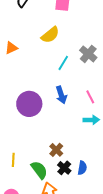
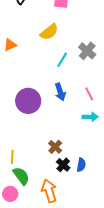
green semicircle: (39, 170) -> (21, 176), moved

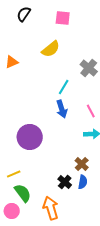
cyan line: (62, 60) -> (64, 87), moved
purple circle: (28, 101) -> (30, 137), moved
brown cross: (55, 147) -> (82, 164), moved
yellow line: (12, 157) -> (14, 174), turned 64

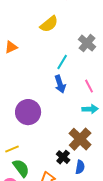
orange triangle: (12, 62) -> (11, 47), moved
brown cross: (82, 164) -> (80, 139), size x1.6
blue semicircle: (83, 182) -> (80, 167), moved

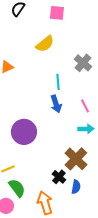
cyan line: (62, 62) -> (58, 82), turned -35

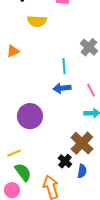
yellow semicircle: (45, 44) -> (37, 21), moved, turned 42
blue arrow: (56, 104) -> (62, 88), turned 102

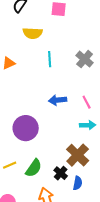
cyan line: (64, 66) -> (50, 59), moved
green semicircle: (23, 172) -> (34, 168), moved, turned 72

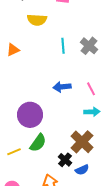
cyan line: (50, 59) -> (63, 46), moved
green semicircle: (34, 168) -> (38, 143), moved
blue semicircle: (78, 183) -> (82, 170), turned 56

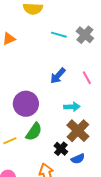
cyan line: (63, 46) -> (59, 35), turned -70
blue arrow: (62, 87) -> (58, 76), turned -42
cyan arrow: (92, 112) -> (72, 107), moved

